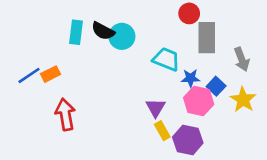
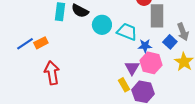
cyan circle: (122, 36) -> (102, 25), moved
blue square: (216, 86) -> (170, 42), moved
purple triangle: (156, 108) -> (132, 68), moved

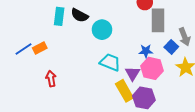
cyan trapezoid: (127, 32) -> (110, 62), moved
red arrow: (52, 73) -> (51, 79), size x0.7
yellow rectangle: (124, 85) -> (124, 91), size x1.5

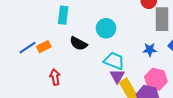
black semicircle: (80, 15) -> (78, 44), moved
pink hexagon: (152, 68) -> (156, 79), moved
purple triangle: (133, 73) -> (117, 76), moved

